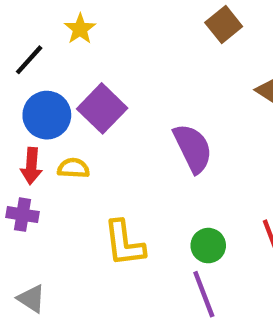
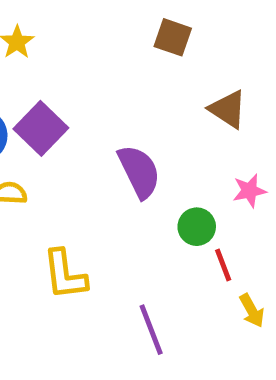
brown square: (224, 24) -> (173, 37), turned -32
green circle: (208, 246) -> (197, 227), moved

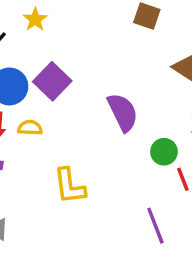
purple line: (151, 330) -> (155, 226), moved

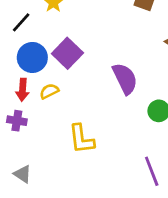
yellow semicircle: (30, 128) -> (49, 91), turned -30

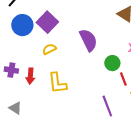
red arrow: (22, 90) -> (30, 76), moved
yellow semicircle: (49, 91) -> (49, 49), moved

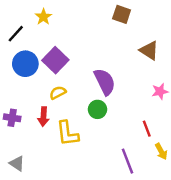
green circle: (112, 63) -> (97, 109), moved
red arrow: (30, 76) -> (43, 117), moved

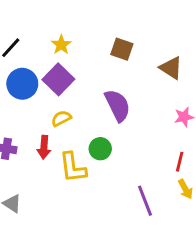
brown square: (122, 14) -> (122, 49), moved
yellow star: (43, 17) -> (61, 45), moved
green circle: (97, 109) -> (100, 149), moved
red line: (147, 129) -> (180, 162), moved, turned 35

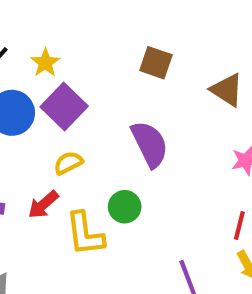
yellow star: (61, 45) -> (45, 63), moved
red arrow: (44, 147) -> (43, 205), turned 45

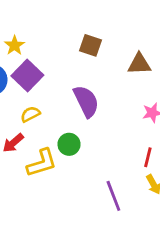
brown triangle: (227, 90) -> (139, 64), turned -35
yellow L-shape: (85, 234) -> (42, 163), turned -100

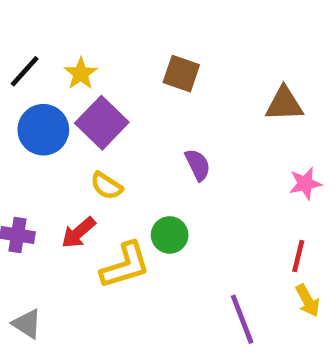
brown square: (91, 45) -> (181, 74), moved
purple semicircle: (86, 101) -> (198, 165), size x0.6
yellow semicircle: (30, 114) -> (106, 186), turned -120

